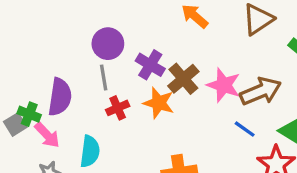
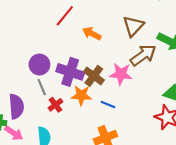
purple cross: (150, 65) -> (70, 72), size x1.4
brown arrow: (261, 91) -> (143, 55), moved
blue line: (245, 129) -> (108, 104), moved

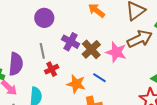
purple circle: (39, 65) -> (44, 18), moved
purple cross: (70, 72) -> (71, 42), size x0.7
orange star: (81, 95) -> (76, 84), moved

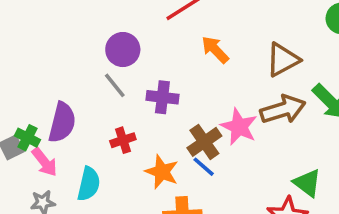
purple cross: (71, 42) -> (162, 97), turned -30
brown cross: (91, 49) -> (204, 142), moved
gray line: (42, 51) -> (115, 85), moved, turned -35

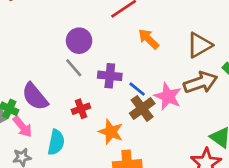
purple semicircle: (62, 122) -> (35, 97), turned 128
blue line: (204, 167) -> (137, 89), moved

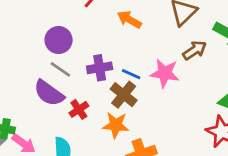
brown arrow: (201, 83) -> (195, 50), size x0.7
purple semicircle: (35, 97) -> (49, 93), moved
brown cross: (142, 108) -> (124, 95), moved

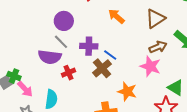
pink star: (165, 73) -> (150, 66), moved
purple semicircle: (49, 93) -> (50, 57), turned -40
orange star: (116, 125) -> (127, 92), moved

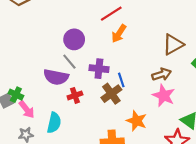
orange arrow: (116, 16) -> (119, 34), moved, turned -102
brown arrow: (158, 47) -> (162, 74), moved
blue line: (110, 55) -> (121, 80), turned 32

